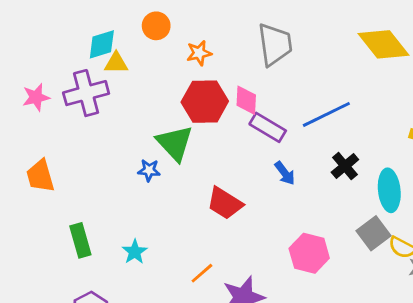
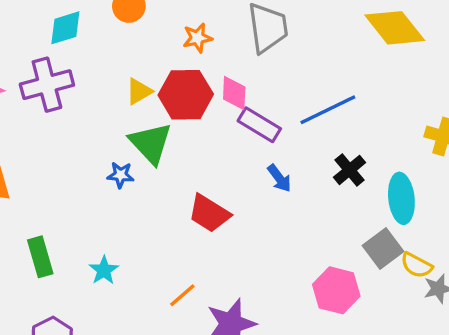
orange star: (199, 53) -> (197, 38), moved
yellow triangle: (116, 63) -> (139, 91), moved, turned -30
pink hexagon: (309, 253) -> (336, 290), moved

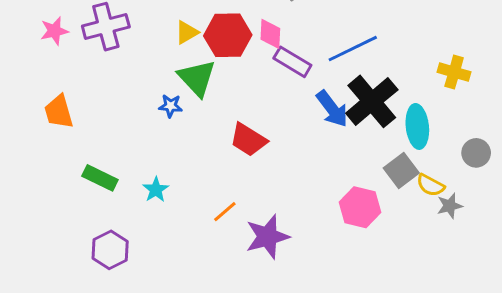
black cross: (350, 170) -> (372, 101), size x1.8
blue arrow: (279, 178) -> (332, 109), moved, size x1.5
green rectangle: (40, 257) -> (100, 178), turned -48

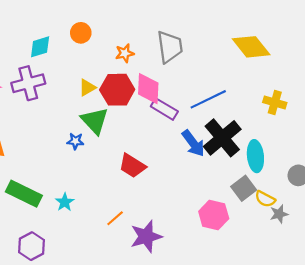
pink diamond: (270, 34) -> (148, 89), size x1.4
yellow cross: (454, 72) -> (275, 103), moved
green rectangle: (100, 178) -> (24, 194), size x1.4

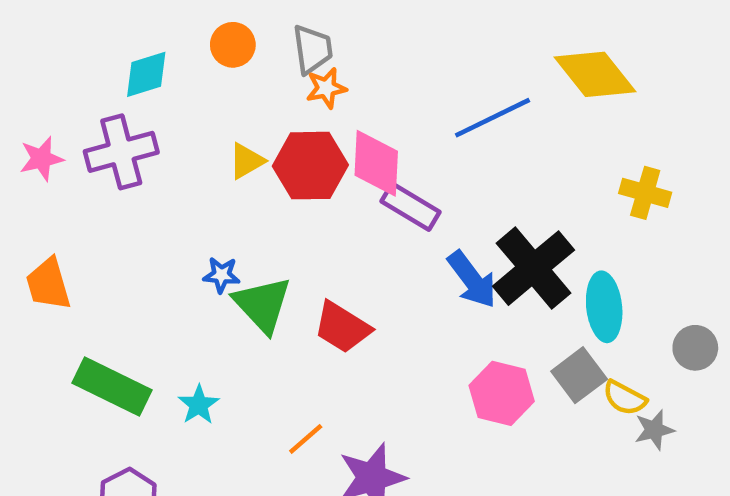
gray trapezoid: (170, 47) -> (313, 49), moved, size x0.7
blue line: (208, 99) -> (493, 118), moved
green triangle: (95, 121) -> (262, 305), moved
pink hexagon: (214, 215) -> (502, 393), moved

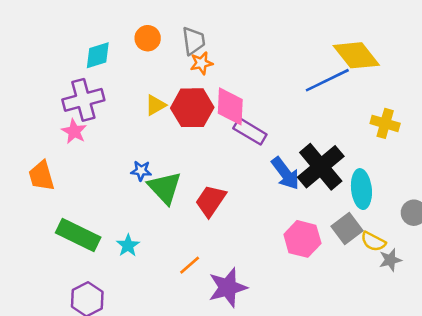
blue line: (493, 118) -> (327, 80), moved
pink star: (41, 159) -> (74, 131), moved, turned -30
red trapezoid: (342, 327) -> (211, 201), turned 92

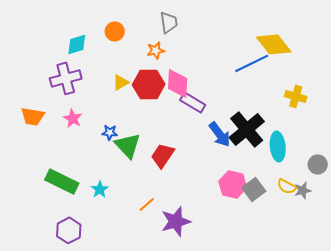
gray trapezoid: (194, 41) -> (169, 22), moved
pink star: (74, 131) -> (73, 118), moved
orange trapezoid: (41, 176) -> (33, 116), moved, turned -65
gray square: (347, 228) -> (254, 189), moved
gray star: (390, 260) -> (303, 190), moved

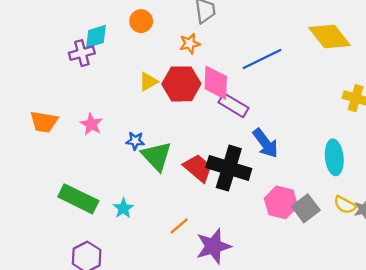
blue line: (252, 63) -> (262, 59), moved
purple cross: (66, 78) -> (82, 53), moved, size x0.7
black cross: (247, 129) -> (229, 168), moved, turned -33
red trapezoid: (163, 155) -> (198, 168), turned 96

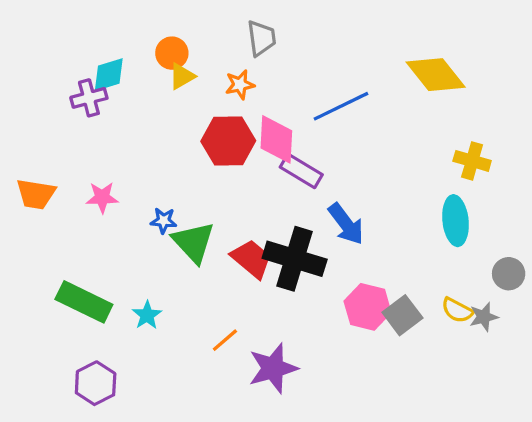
yellow triangle: (148, 82) -> (182, 76), moved
pink star: (91, 124) -> (102, 197), turned -30
cyan ellipse: (334, 157) -> (456, 221), moved

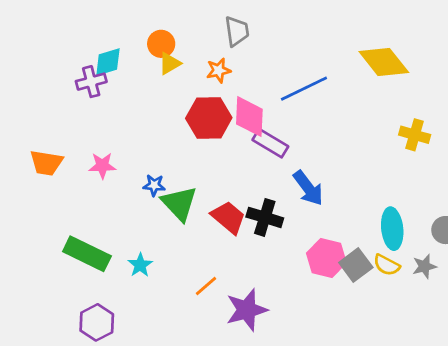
cyan ellipse: (456, 221) -> (392, 229), moved
black cross: (295, 259) -> (265, 217), size x0.7
yellow semicircle: (457, 310) -> (387, 265), moved

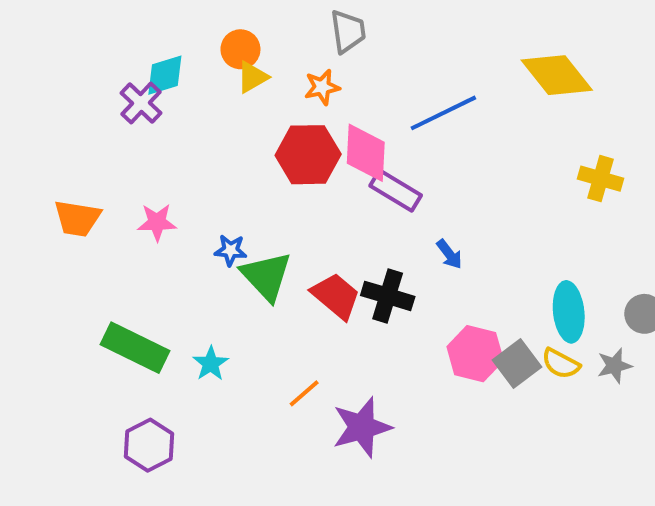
purple cross: (91, 82) -> (141, 103), turned -32
blue arrow: (308, 188) -> (449, 254), size x0.6

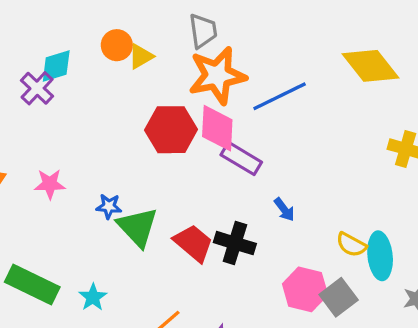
yellow triangle: (252, 77) -> (141, 56), moved
orange star: (322, 87) -> (217, 75), moved, size x2.0
yellow semicircle: (561, 364) -> (351, 245), moved

